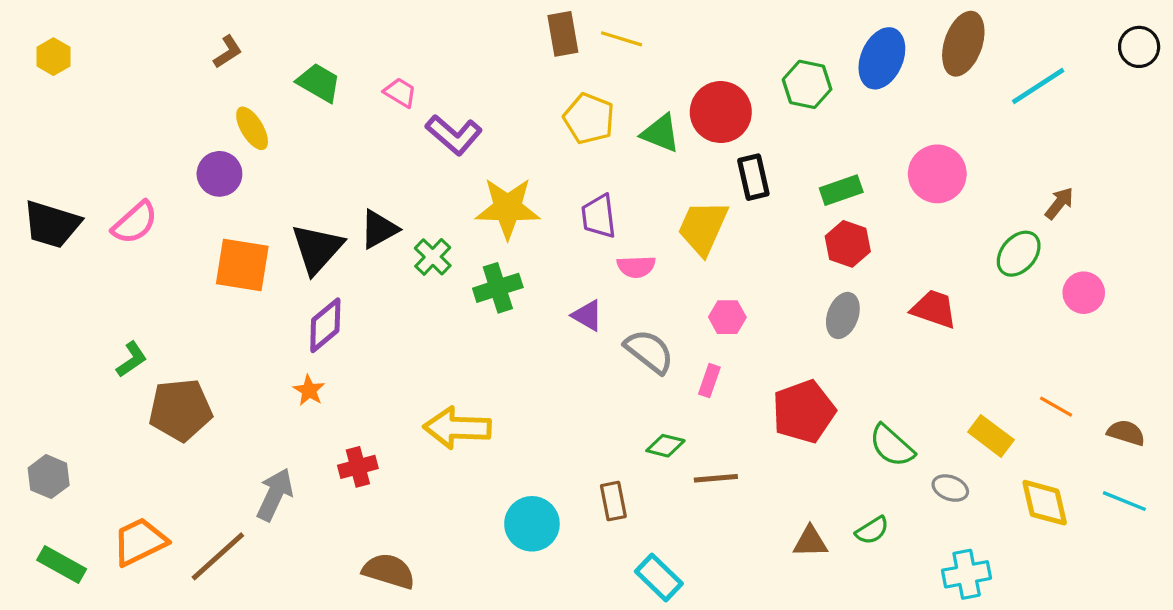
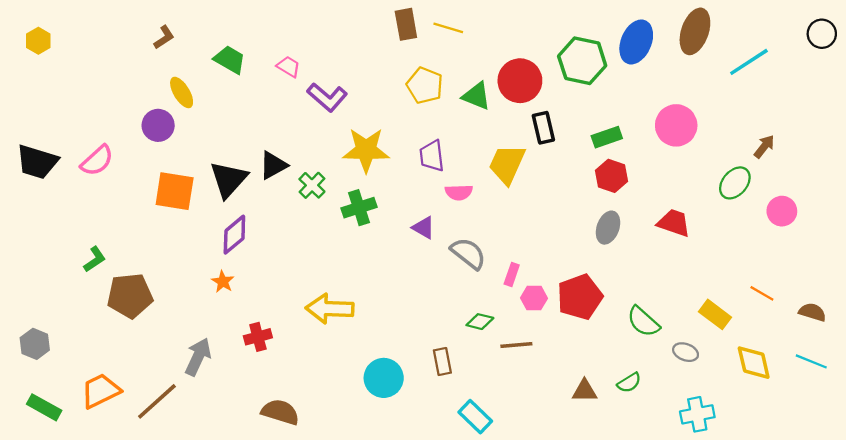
green hexagon: (807, 84) -> (582, 61), size x1.4
pink hexagon: (727, 317) -> (534, 298), moved

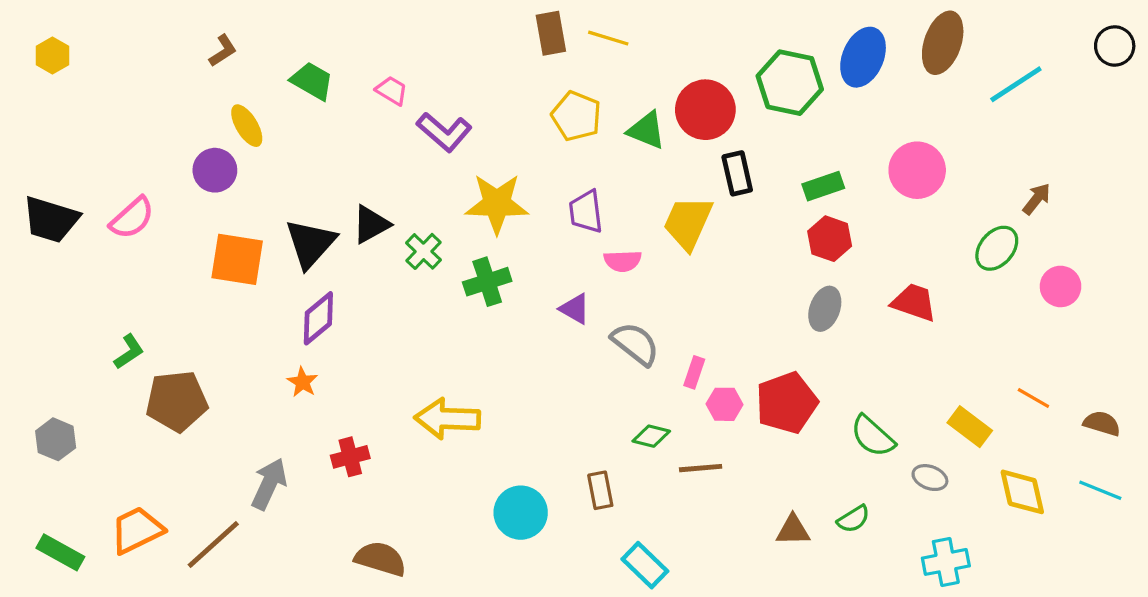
gray hexagon: (35, 344) -> (56, 439), moved

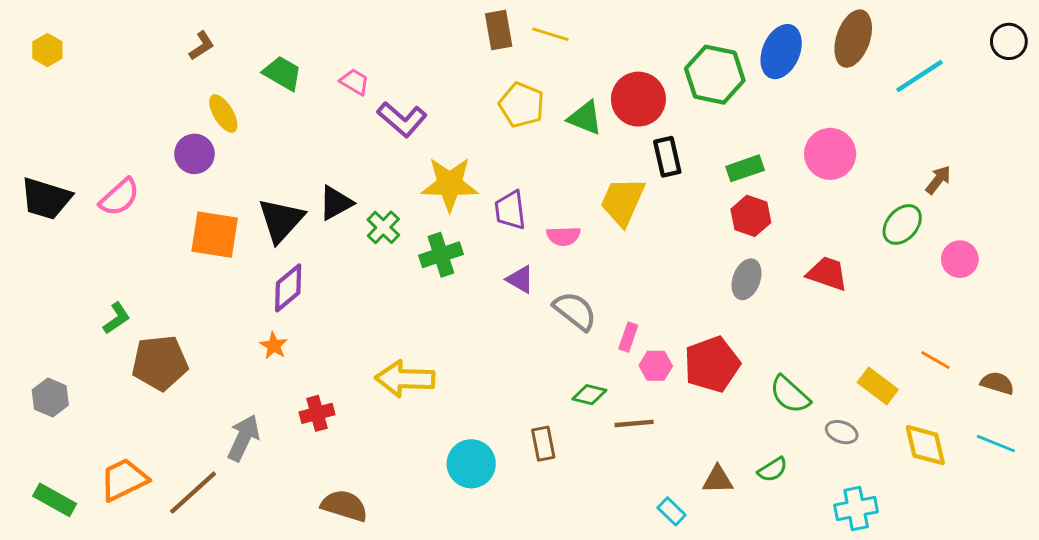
purple trapezoid: (586, 212) -> (510, 210), moved
cyan rectangle: (645, 565) -> (672, 511), moved, size x0.7

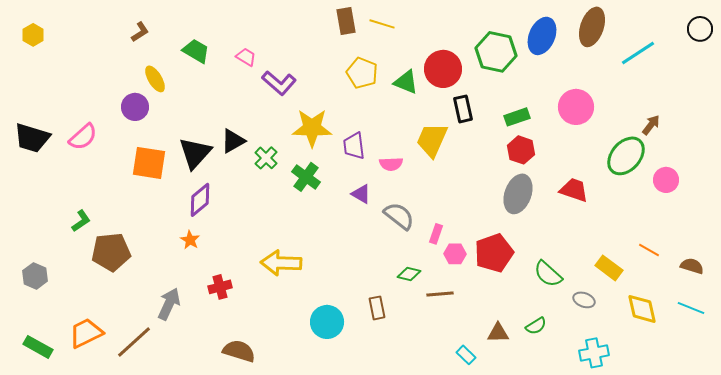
green ellipse: (902, 225) -> (626, 156), size x1.4
green cross: (441, 255) -> (306, 177), turned -36
gray ellipse: (747, 279) -> (518, 194), size x1.4

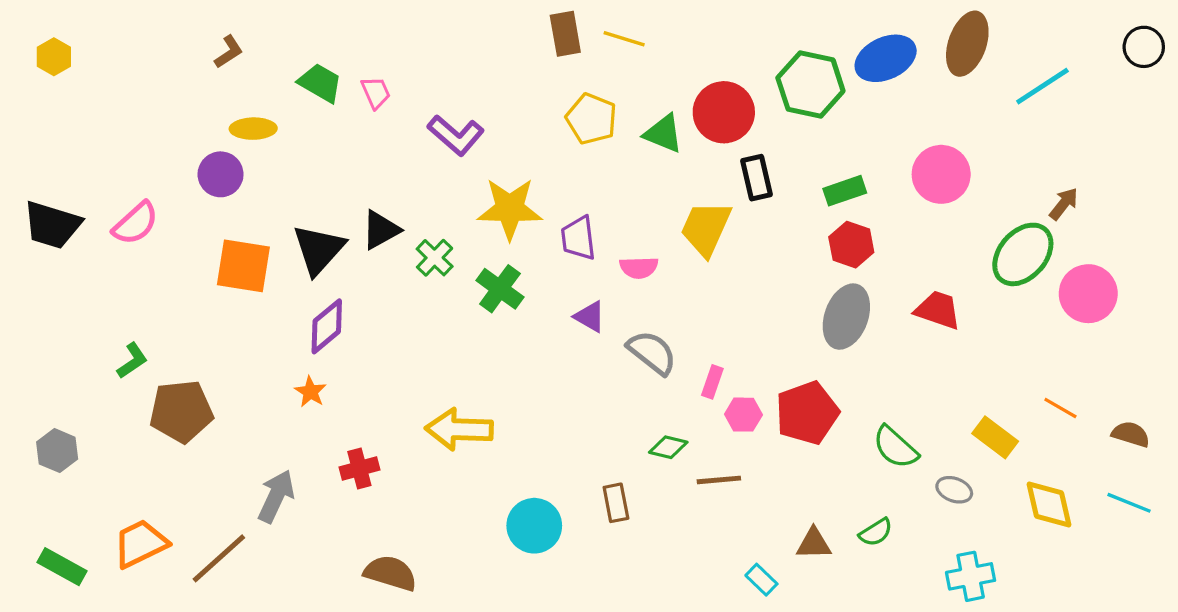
blue ellipse: (542, 36) -> (886, 58), turned 42
pink trapezoid: (246, 57) -> (376, 93), moved, turned 35
yellow ellipse: (155, 79) -> (253, 129), turned -60
pink circle: (666, 180) -> (1088, 294), size x1.4

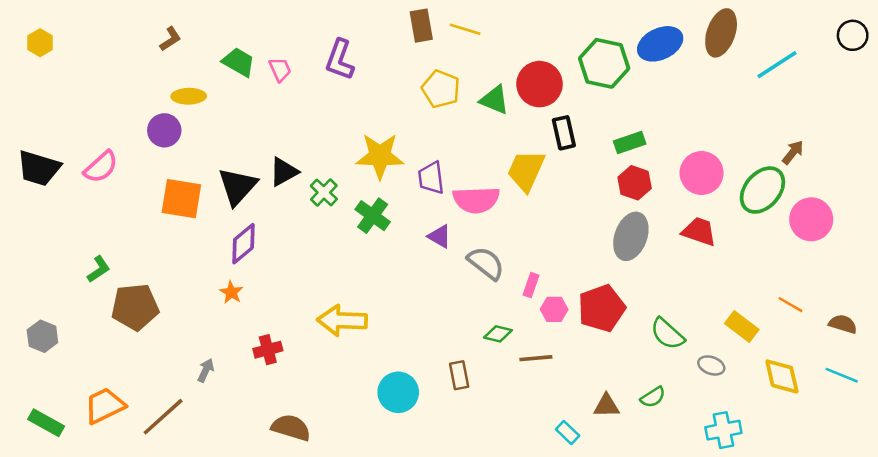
purple L-shape: (456, 135) -> (340, 60), moved, turned 69
pink circle: (941, 174) -> (702, 173), moved
pink semicircle: (639, 268) -> (476, 200), size x1.6
gray arrow: (276, 496) -> (206, 370), size x0.6

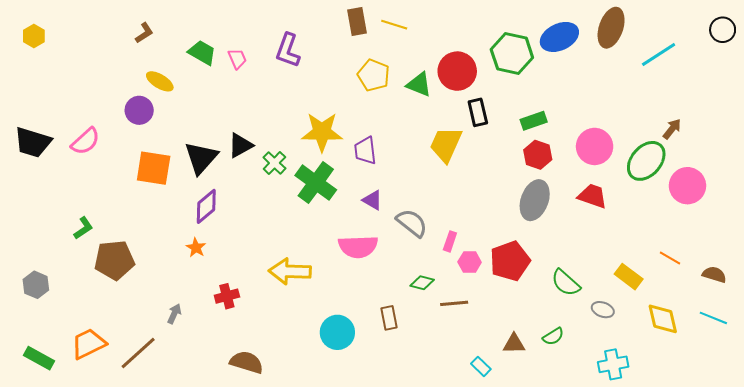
yellow ellipse: (189, 96) -> (160, 81), turned 32
pink semicircle: (476, 200) -> (358, 247), moved
green cross: (373, 216) -> (316, 183), size x1.4

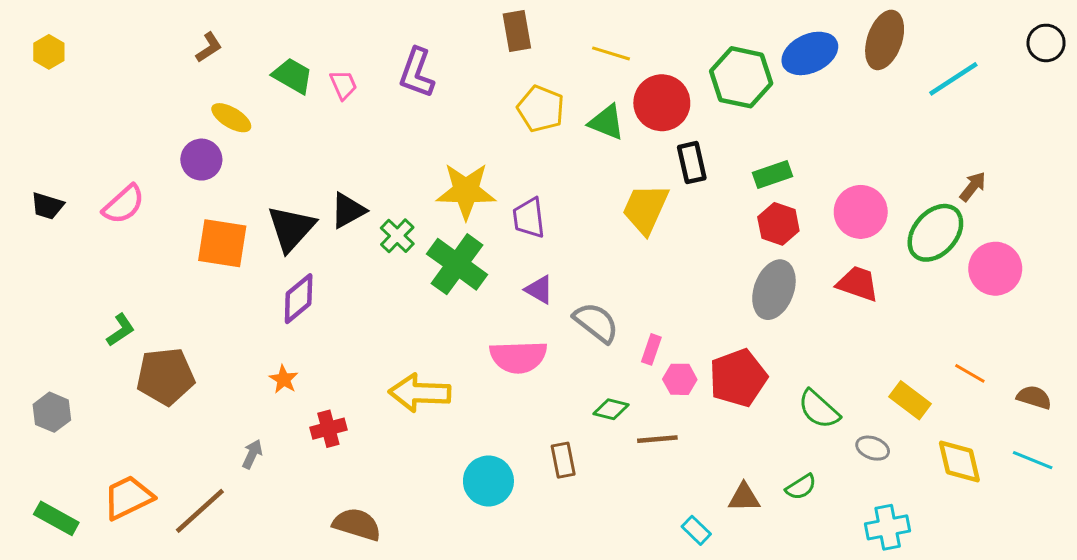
yellow line: (394, 25) -> (611, 53), moved
black trapezoid: (33, 142) -> (47, 206), size x0.6
orange star: (196, 248) -> (284, 379), moved

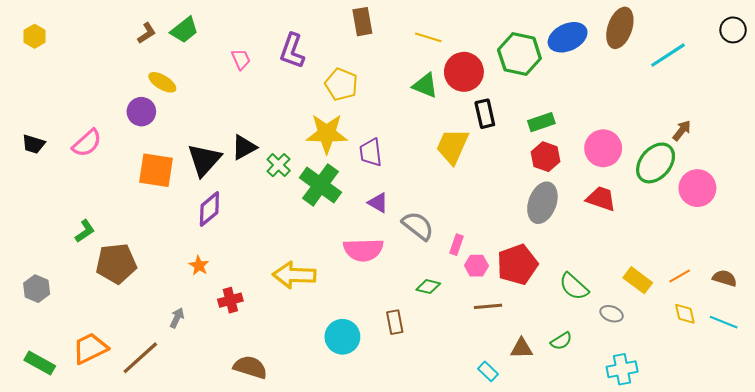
green trapezoid: (293, 76) -> (184, 30), moved, turned 112
yellow pentagon: (541, 109) -> (341, 84), moved
orange line: (970, 373) -> (680, 276), moved, turned -60
brown line: (657, 439) -> (488, 306), moved
yellow diamond: (959, 462) -> (685, 314), moved, size x0.7

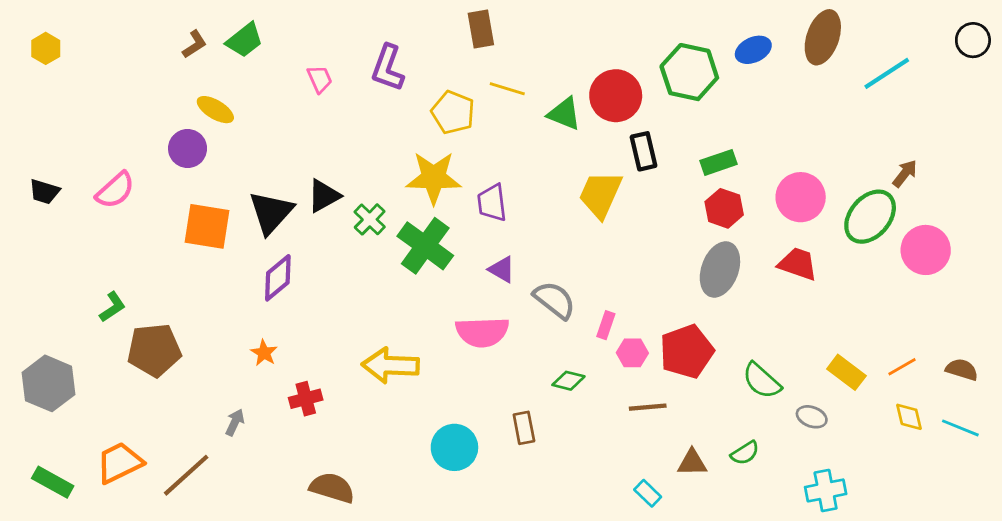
yellow line: (428, 37) -> (507, 89), moved
blue ellipse: (568, 37) -> (753, 50), size x0.7
gray hexagon: (37, 289) -> (49, 383), size x1.5

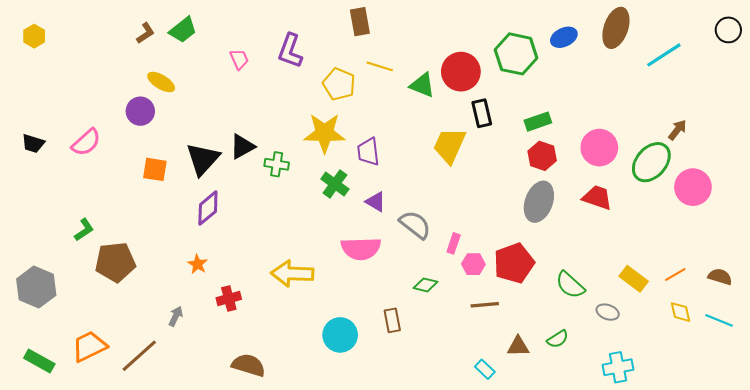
green cross: (370, 219) -> (277, 164), turned -35
orange square: (207, 226) -> (155, 169), size x0.7
green cross: (425, 246) -> (335, 184), moved, size x0.7

